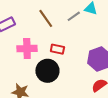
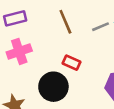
pink cross: (27, 49) -> (19, 51), moved, turned -30

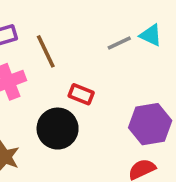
brown line: (65, 22) -> (46, 51), moved

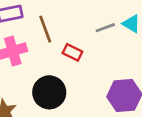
red rectangle: (81, 94) -> (72, 52), moved

